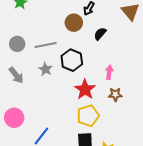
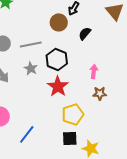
red star: (85, 89) -> (58, 86), moved

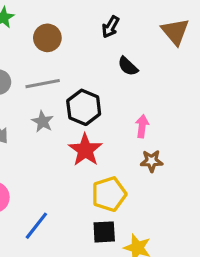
brown circle: (59, 22) -> (47, 38), moved
black semicircle: (85, 33) -> (128, 66), turned -88

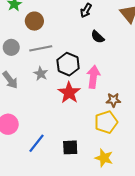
brown circle: (47, 38) -> (34, 21), moved
pink arrow: (142, 126) -> (93, 77), moved, size x1.5
yellow pentagon: (109, 194) -> (106, 122), moved
black square: (104, 232) -> (70, 147), moved

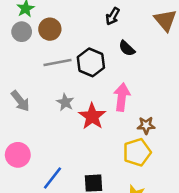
gray circle: (11, 47) -> (22, 32), moved
black hexagon: (68, 64) -> (91, 62), moved
gray star: (41, 74) -> (65, 102), moved

